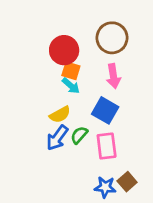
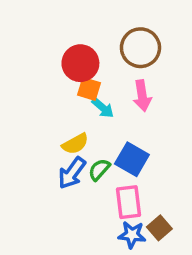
cyan arrow: (71, 86) -> (103, 108), moved
blue square: (105, 110) -> (132, 159), moved
pink rectangle: (107, 146) -> (128, 202), moved

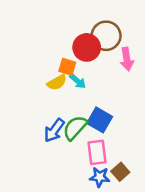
red circle: (80, 63) -> (87, 47), moved
pink arrow: (142, 96) -> (127, 59), moved
yellow semicircle: (75, 144) -> (57, 82), moved
green semicircle: (99, 170) -> (75, 128), size x1.5

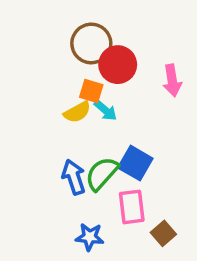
brown circle: (106, 36) -> (91, 43), moved
blue arrow: (54, 130) -> (74, 177), turned 125
blue star: (100, 177) -> (90, 237), moved

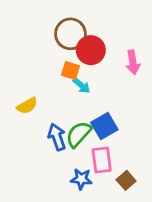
yellow semicircle: (77, 112) -> (27, 106), moved
blue square: (135, 163) -> (104, 126), turned 30
blue star: (90, 237) -> (81, 179), moved

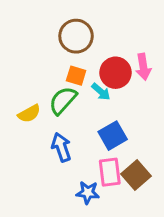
red circle: (91, 50) -> (116, 73), moved
cyan arrow: (81, 85) -> (101, 92), moved
green semicircle: (79, 134) -> (63, 100), moved
brown square: (126, 180) -> (136, 175), moved, size x1.4

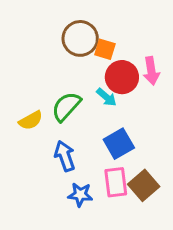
orange square: (76, 76) -> (105, 49), moved
blue star: (88, 193) -> (80, 195), moved

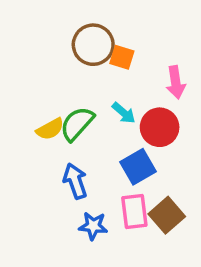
red circle: (122, 77) -> (160, 127), moved
yellow semicircle: (31, 120) -> (50, 129), moved

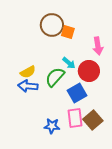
green semicircle: (77, 124) -> (55, 77), moved
blue arrow: (75, 181) -> (28, 86), moved, turned -66

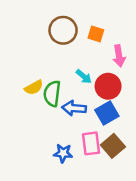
orange square: (68, 32) -> (96, 34), moved
green semicircle: (55, 77) -> (52, 94), moved, turned -35
blue arrow: (28, 86) -> (74, 108), moved
blue square: (77, 93) -> (107, 113), moved

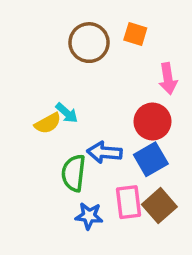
orange square: (96, 34) -> (135, 34), moved
cyan arrow: (84, 77) -> (67, 113), moved
green semicircle: (52, 94) -> (74, 173), moved

